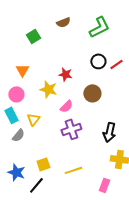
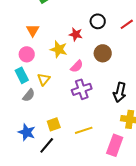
black circle: (98, 61) -> (98, 21), moved
pink rectangle: (104, 185) -> (115, 145), size x1.5

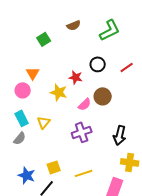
pink circle: (27, 54) -> (23, 90), moved
pink semicircle: (77, 66) -> (85, 104), moved
gray semicircle: (29, 95) -> (20, 138), moved

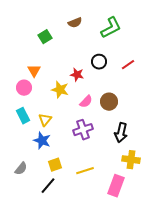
brown circle: (103, 96) -> (109, 102), moved
gray semicircle: (20, 138) -> (21, 169), moved
blue star: (27, 175) -> (42, 141), moved

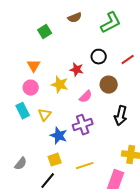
pink circle: (24, 88) -> (31, 88), moved
brown circle: (109, 102) -> (109, 85), moved
black arrow: (121, 133) -> (121, 116), moved
blue star: (42, 141) -> (59, 136), moved

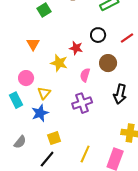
pink circle: (31, 88) -> (26, 78), moved
pink semicircle: (86, 97) -> (85, 75), turned 152
cyan rectangle: (23, 111) -> (16, 100), moved
blue star: (59, 136) -> (40, 113), moved, turned 30
yellow line: (85, 166) -> (85, 154), moved, turned -48

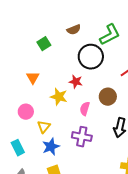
black circle: (98, 35) -> (91, 57), moved, size x1.6
cyan rectangle: (16, 100) -> (18, 148), moved
purple cross: (82, 103) -> (82, 137), turned 30
blue star: (40, 113) -> (51, 147), moved

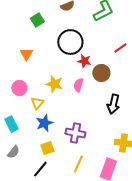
black circle: (91, 57) -> (70, 42), moved
red star: (76, 82) -> (84, 61), moved
yellow star: (59, 97) -> (54, 84), moved
purple cross: (82, 137) -> (75, 133), moved

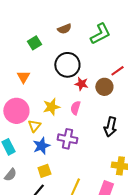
brown circle: (101, 73) -> (104, 87), moved
yellow star: (54, 84) -> (51, 107), turned -30
pink circle: (19, 88) -> (16, 111), size x1.6
purple cross: (75, 133) -> (67, 139), moved

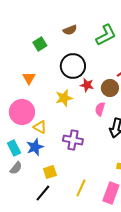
yellow star: (51, 107) -> (64, 98), moved
pink semicircle: (75, 108) -> (100, 109), moved
yellow triangle: (34, 126) -> (40, 127), turned -40
blue star: (41, 146) -> (35, 147), moved
gray semicircle: (10, 175) -> (16, 168), moved

